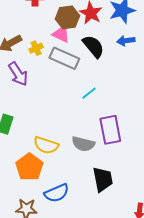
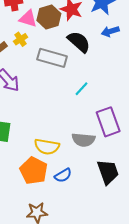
pink triangle: (61, 34) -> (28, 19), moved
yellow cross: (36, 48) -> (21, 39), moved
blue semicircle: (57, 193) -> (63, 175), moved, size x0.7

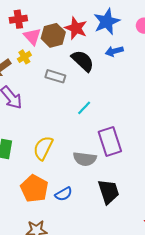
pink triangle: (28, 19) -> (32, 36), turned 30
gray rectangle: (52, 58) -> (55, 76), size x0.7
yellow semicircle: (47, 147) -> (43, 148), moved, turned 105

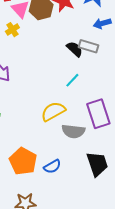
black semicircle: (83, 61) -> (75, 49), moved, size x0.7
gray rectangle: (55, 76) -> (88, 46), moved
yellow semicircle: (43, 148) -> (53, 111), moved, turned 35

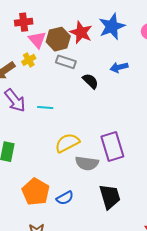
blue arrow: (102, 23) -> (119, 67), moved
gray rectangle: (88, 46) -> (66, 62), moved
cyan line: (72, 80) -> (45, 107), moved, turned 49

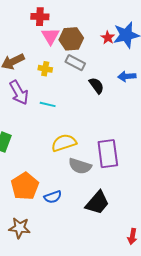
red star: (81, 32) -> (108, 38), moved, size x0.6
yellow cross: (29, 60) -> (45, 69), moved, turned 32
black trapezoid: (110, 197) -> (97, 203), turned 48

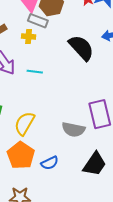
gray rectangle: (75, 63) -> (38, 21), moved
black semicircle: (96, 86) -> (81, 48), size x1.6
yellow semicircle: (64, 143) -> (25, 123), moved, turned -35

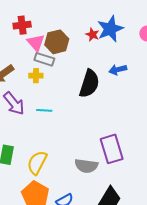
black semicircle: (81, 48) -> (89, 84), turned 64

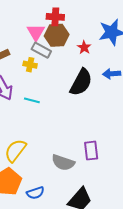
red cross: (22, 25) -> (55, 17), moved
red star: (92, 35) -> (84, 47), moved
purple rectangle: (112, 149) -> (91, 151), size x0.7

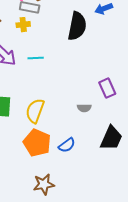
gray semicircle: (63, 163) -> (84, 108), size x0.6

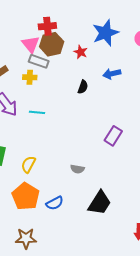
black semicircle: (77, 26) -> (83, 87), size x0.5
purple rectangle: (107, 88) -> (113, 136), moved, turned 48
yellow semicircle: (35, 111) -> (28, 164), size x0.7

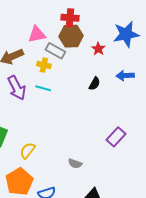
pink triangle: (31, 44) -> (37, 34), moved, turned 48
cyan line: (37, 112) -> (43, 88), moved

